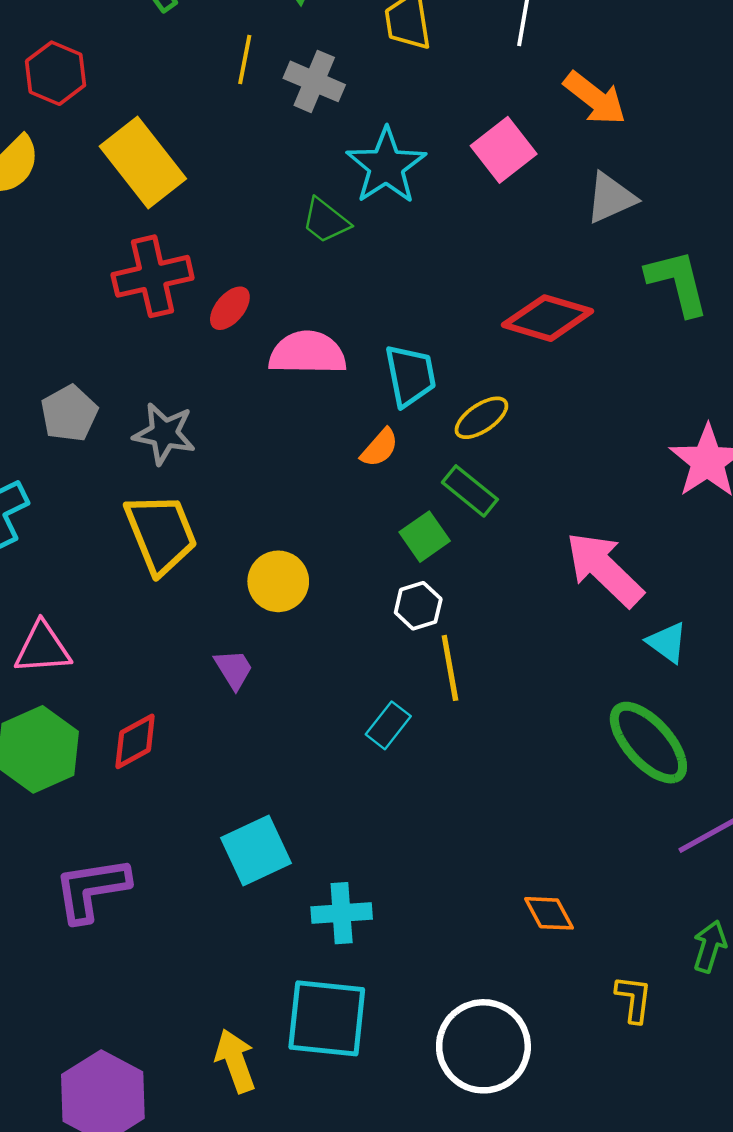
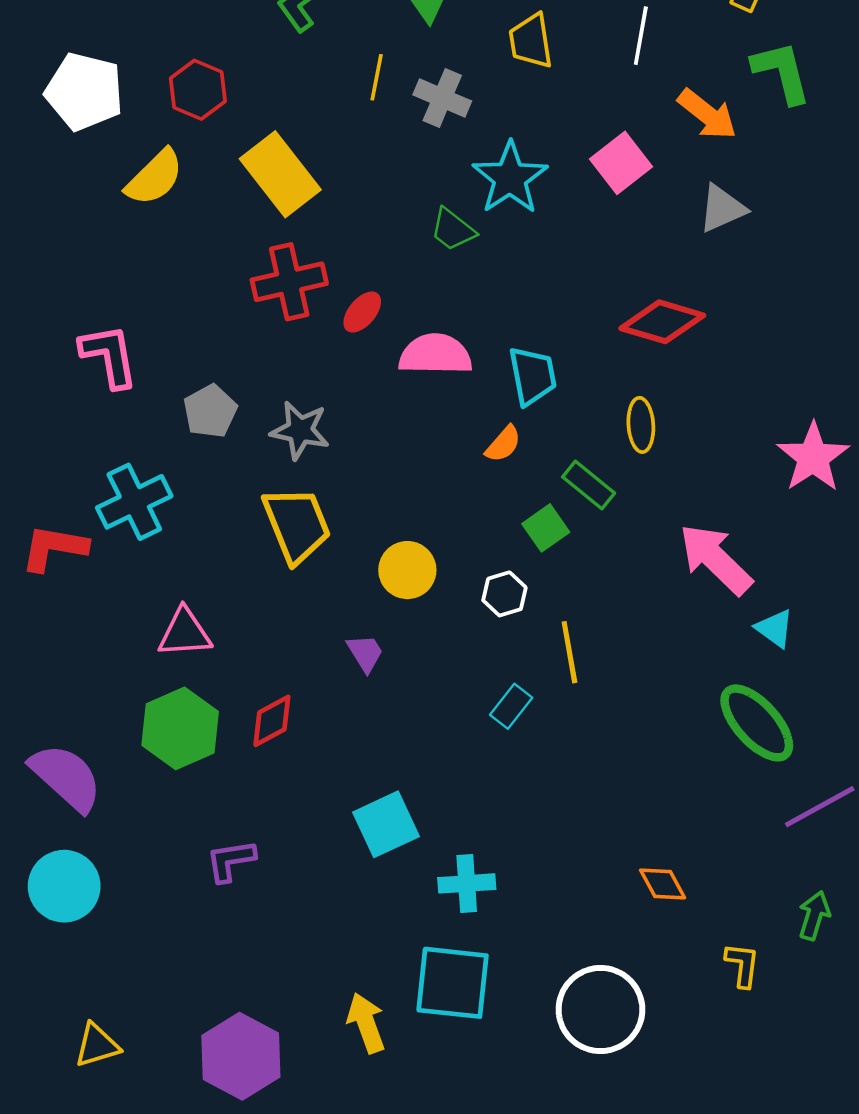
green L-shape: (678, 282) -> (782, 72), moved
yellow ellipse: (481, 418) -> (641, 425), moved, turned -60
white hexagon: (418, 606) -> (504, 594), moved
purple L-shape: (92, 889) -> (231, 861), size x0.7

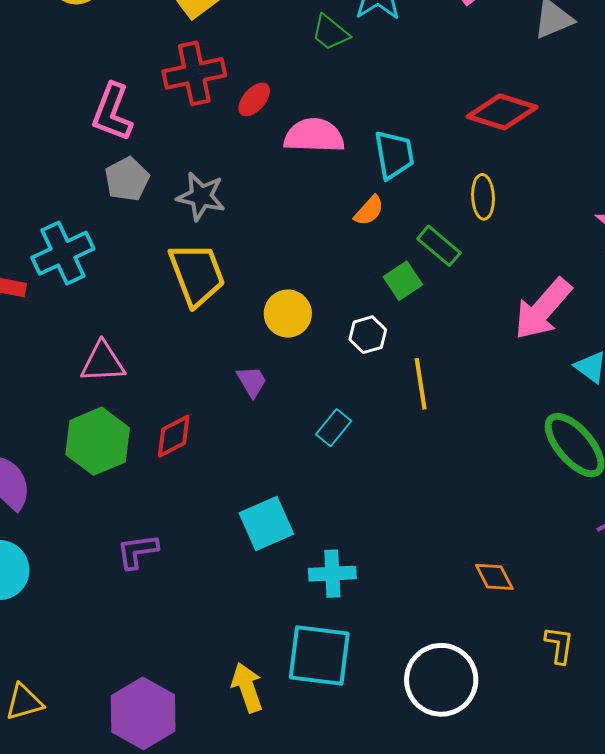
pink L-shape: (109, 356) -> (112, 112), moved, turned -150
pink arrow: (716, 559) -> (543, 309), turned -94
cyan rectangle: (511, 706) -> (334, 428), moved

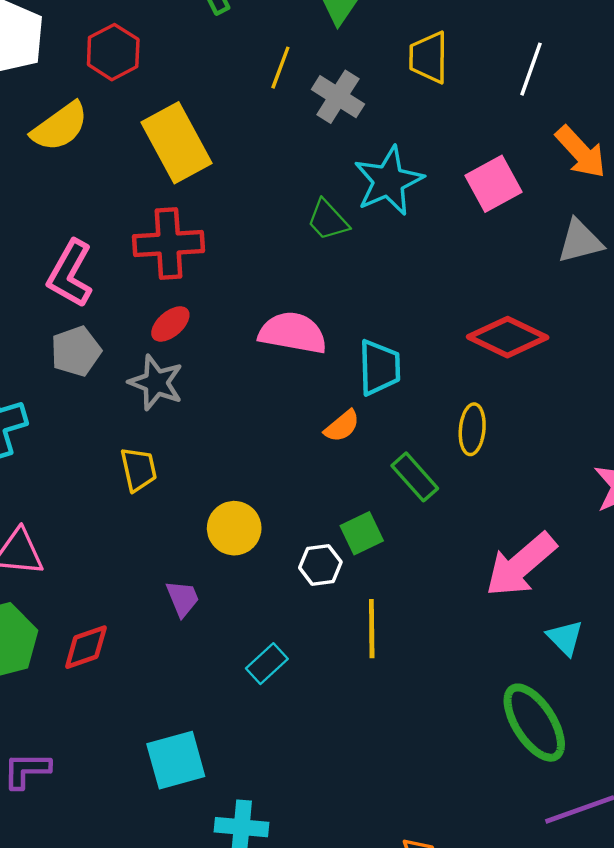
red ellipse: (254, 99) -> (170, 324), moved
yellow trapezoid: (197, 274) -> (139, 469), size x0.6
green square: (403, 281) -> (362, 533), moved

